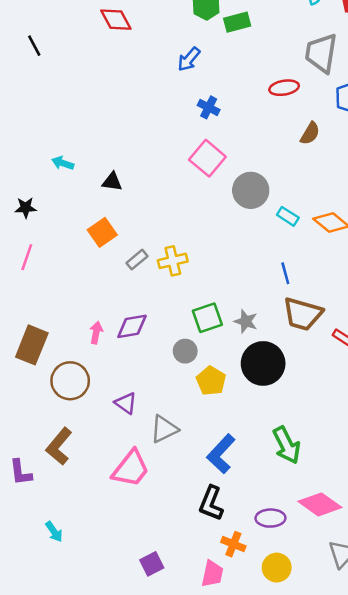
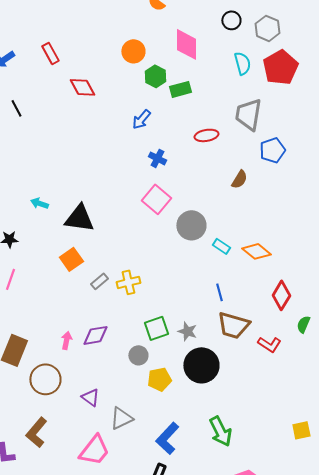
red ellipse: (284, 88) -> (206, 135), moved
black triangle: (112, 182) -> (79, 218), size x1.8
yellow pentagon: (211, 381) -> (159, 379), turned 30

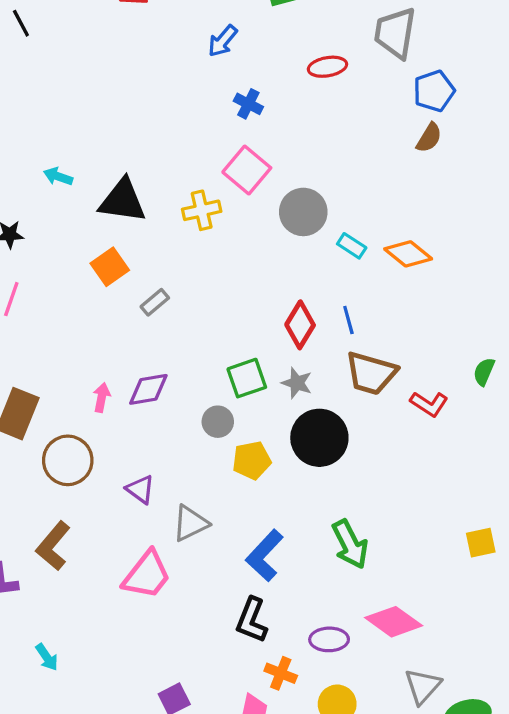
brown semicircle: (239, 179) -> (429, 138), moved
yellow cross: (128, 282) -> (202, 210), moved
red diamond: (281, 295) -> (300, 325), moved

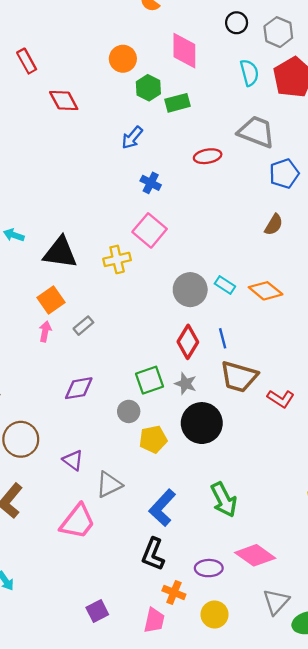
gray trapezoid: (395, 33) -> (256, 132), turned 102
brown semicircle: (429, 138) -> (274, 225), moved
gray circle: (303, 212) -> (190, 290), moved
pink arrow: (102, 397) -> (45, 331), moved

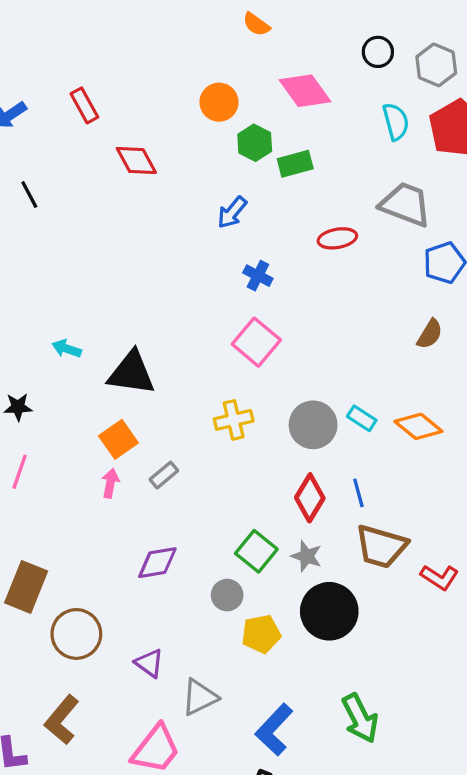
pink diamond: (184, 51) -> (305, 91), turned -36
yellow cross: (117, 259) -> (234, 420), moved
green square: (150, 380) -> (256, 551), turned -32

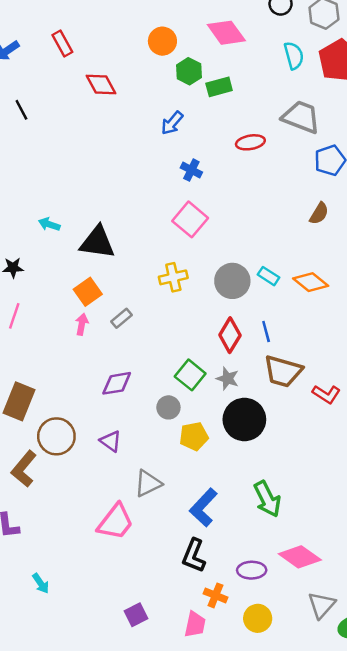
purple triangle: (149, 663) -> (111, 441), moved
brown L-shape: (62, 720) -> (24, 469), moved

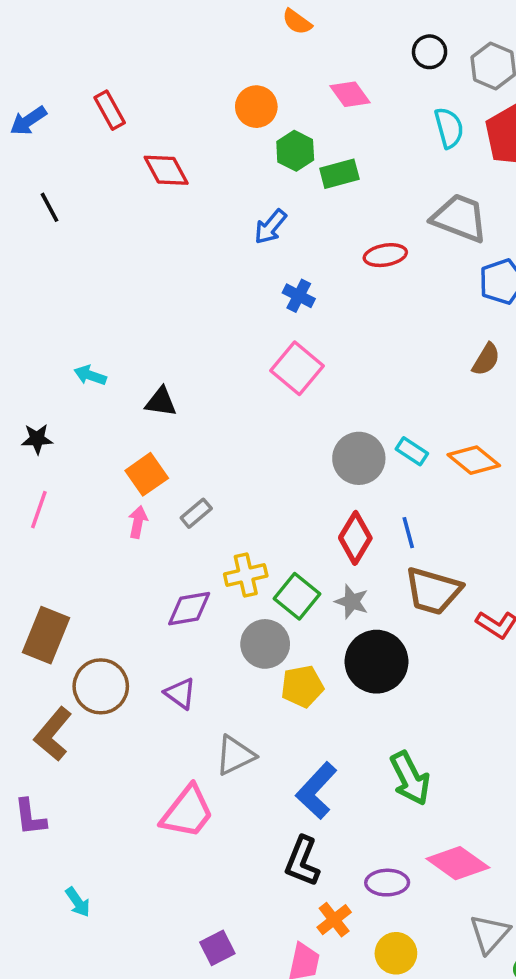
pink diamond: (226, 33) -> (350, 94), size x0.7
black triangle: (97, 242) -> (161, 402), size x0.6
yellow cross: (173, 277) -> (246, 575), moved
gray circle: (168, 407) -> (265, 644), size x1.4
orange cross: (215, 595) -> (334, 920), turned 30

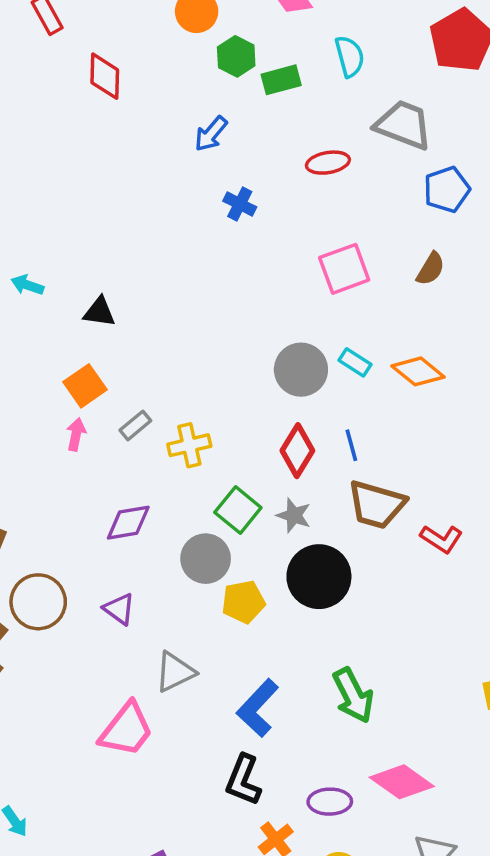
cyan semicircle: (449, 128) -> (350, 56), moved
red diamond: (166, 170) -> (105, 76), turned 30
pink square: (297, 368) -> (344, 269), moved, turned 30
yellow cross: (246, 575) -> (189, 445), moved

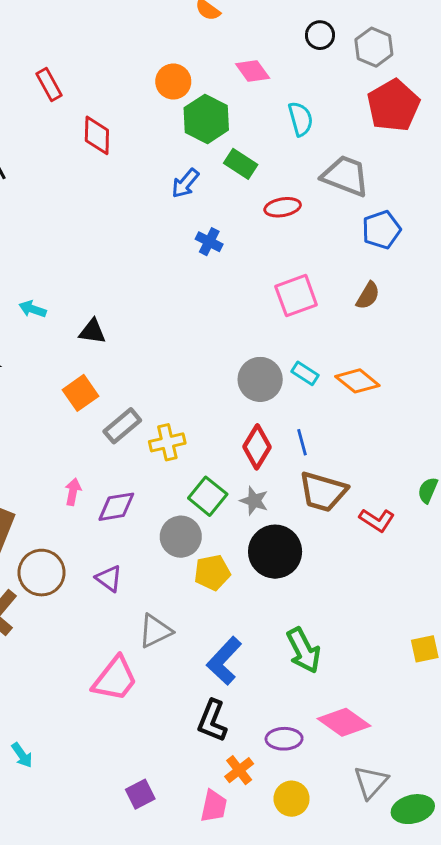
green hexagon: (236, 56) -> (206, 119), size x1.4
green rectangle: (281, 80) -> (241, 164), moved, turned 48
gray rectangle: (135, 425) -> (122, 426), size x1.4
pink arrow: (76, 434) -> (73, 492), moved

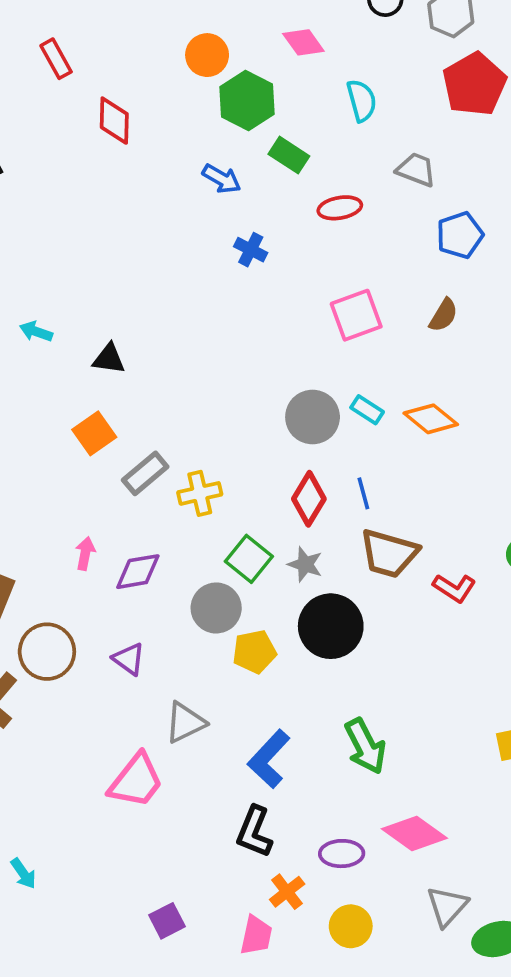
gray trapezoid: (345, 176) -> (416, 170), size x0.7
blue arrow: (185, 183) -> (222, 179), turned -100

